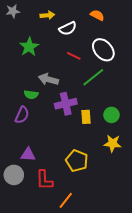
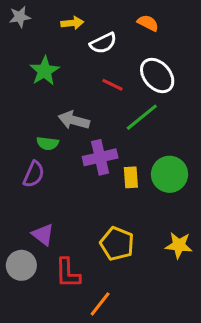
green circle: (111, 115) -> (170, 174), size x1.5
yellow star: (113, 143) -> (179, 245), moved
purple triangle: (28, 155) -> (43, 234), turned 35

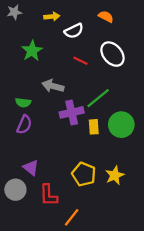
green line: (142, 117) -> (98, 98), moved
green semicircle: (48, 143) -> (23, 103), moved
yellow star: (179, 245) -> (115, 175), moved, turned -30

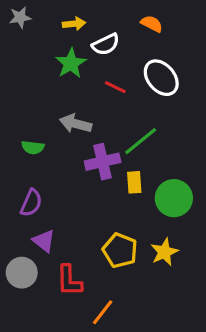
green star: (32, 51) -> (71, 63), moved
purple semicircle: (24, 125) -> (31, 203), moved
green circle: (121, 125) -> (174, 198), moved

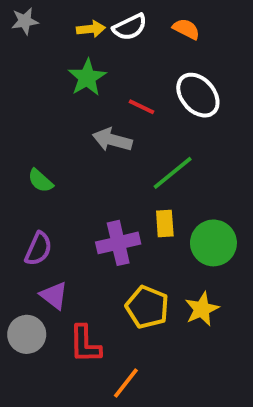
white semicircle: (106, 44) -> (130, 27), moved
gray arrow: (76, 124) -> (112, 140), moved
green semicircle: (33, 147) -> (40, 181), turned 35
purple cross: (103, 162) -> (118, 243), moved

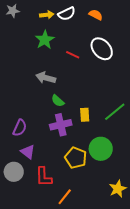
gray arrow: (112, 140) -> (46, 78), moved
green line: (173, 173) -> (115, 112), moved
green semicircle: (40, 181) -> (58, 101), moved
green circle: (213, 243) -> (101, 149), moved
yellow star: (202, 309) -> (118, 189), moved

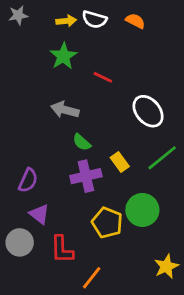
white semicircle: (67, 14) -> (94, 19), turned 42
white ellipse: (102, 49) -> (148, 111), moved
yellow rectangle: (85, 115) -> (120, 162), turned -32

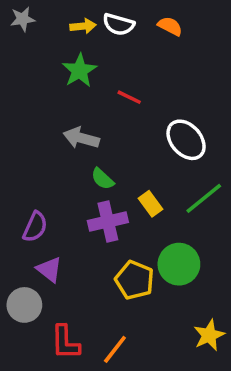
red L-shape: (62, 249) -> (65, 342), moved

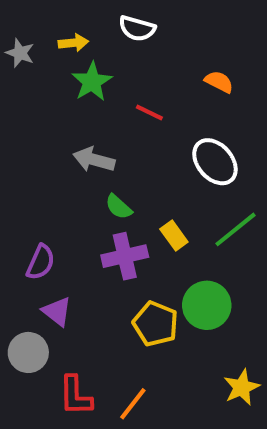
gray star: (23, 19) -> (20, 53), moved, turned 30
yellow arrow: (83, 26) -> (73, 43), moved
orange semicircle: (170, 26) -> (219, 82), moved

